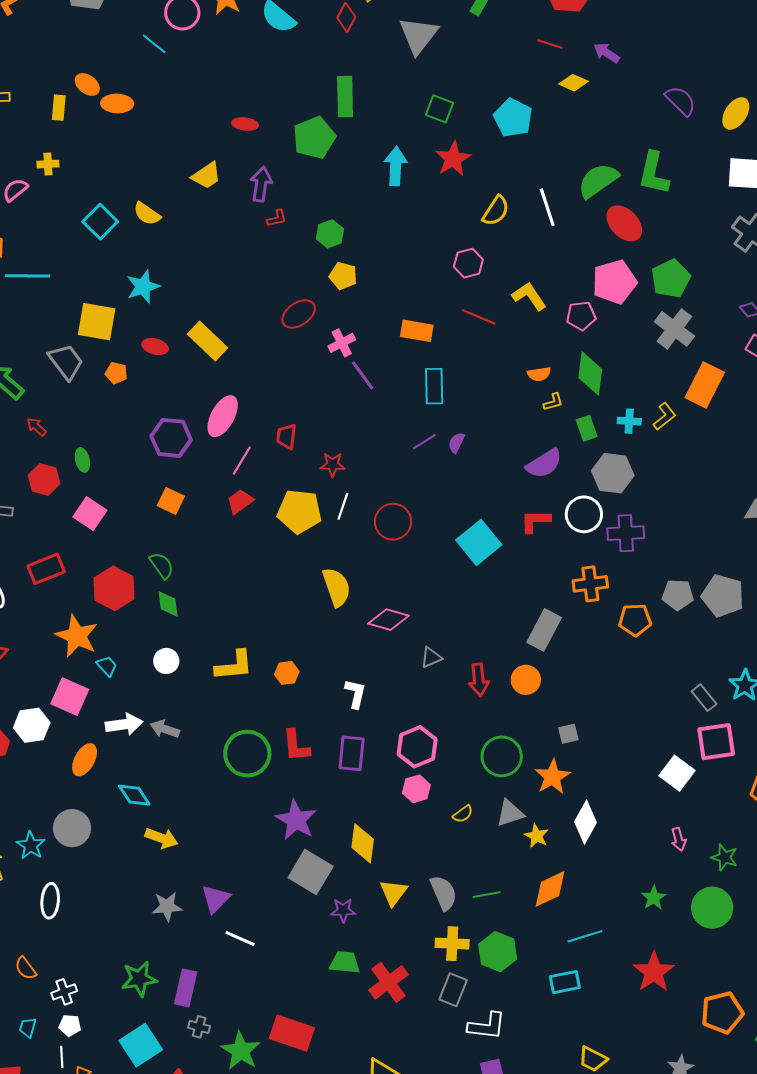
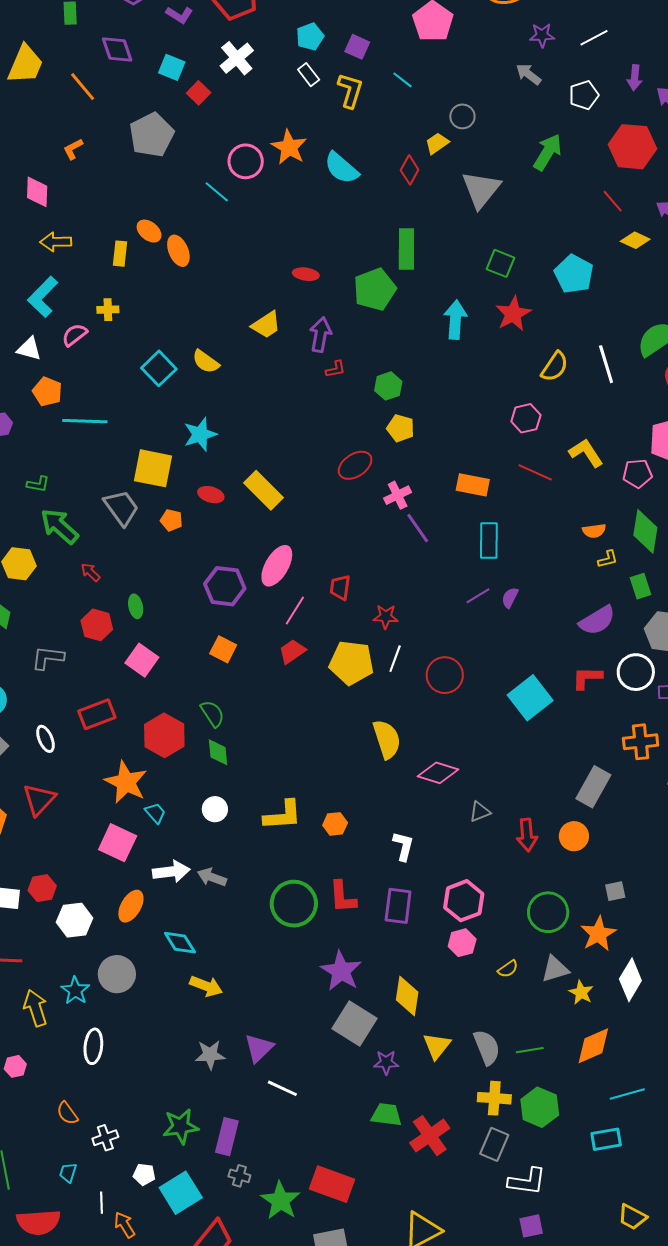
red line: (550, 44) -> (613, 201), turned 30
orange ellipse: (117, 103) -> (178, 251), turned 64
white hexagon: (32, 725) -> (74, 920), moved
white pentagon: (70, 1025) -> (144, 1174), moved

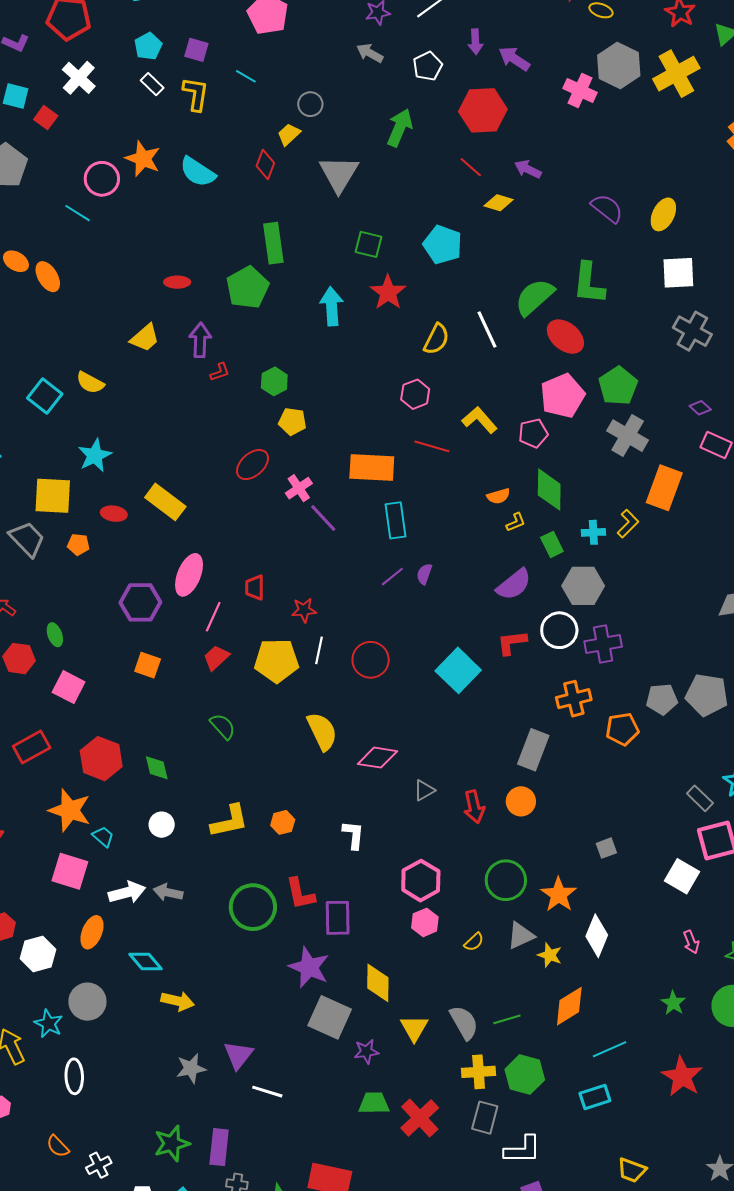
orange rectangle: (473, 485) -> (372, 467), size x1.4
green semicircle: (212, 714) -> (223, 726), moved
gray square: (615, 891) -> (606, 848), moved
purple rectangle: (398, 906) -> (338, 918), moved

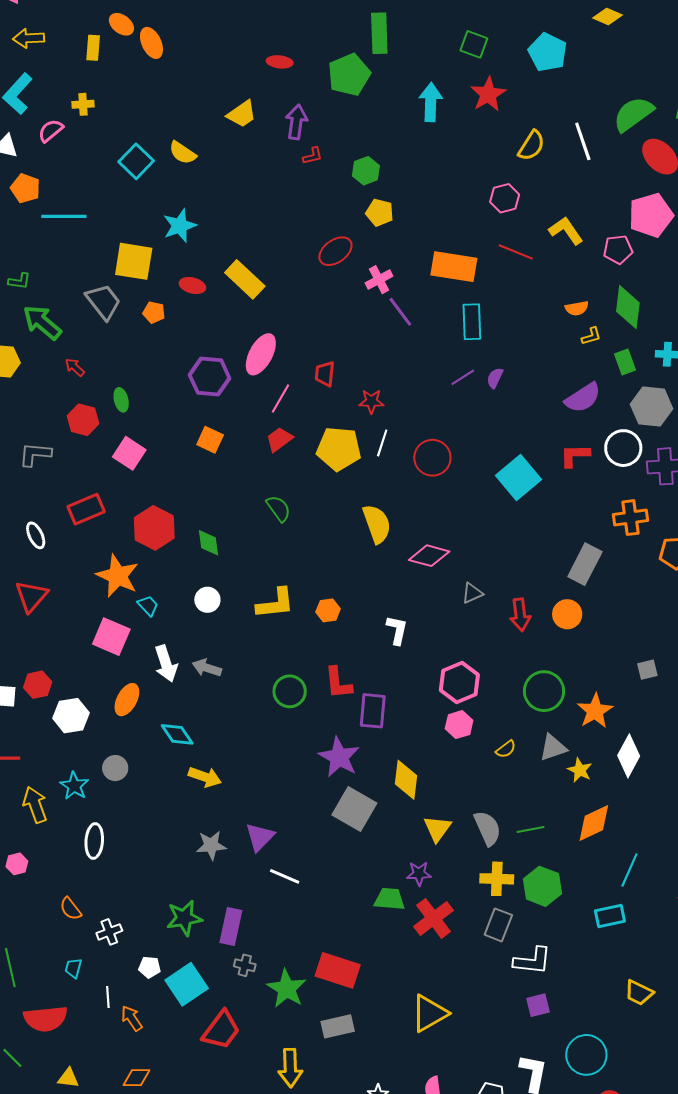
white arrow: (127, 892) -> (166, 664), turned 81
green circle: (253, 907) -> (290, 691), size x0.7
gray circle: (87, 1002) -> (115, 768), size x0.7
cyan line: (610, 1049) -> (629, 870), turned -48
purple star: (366, 1052) -> (419, 874), moved

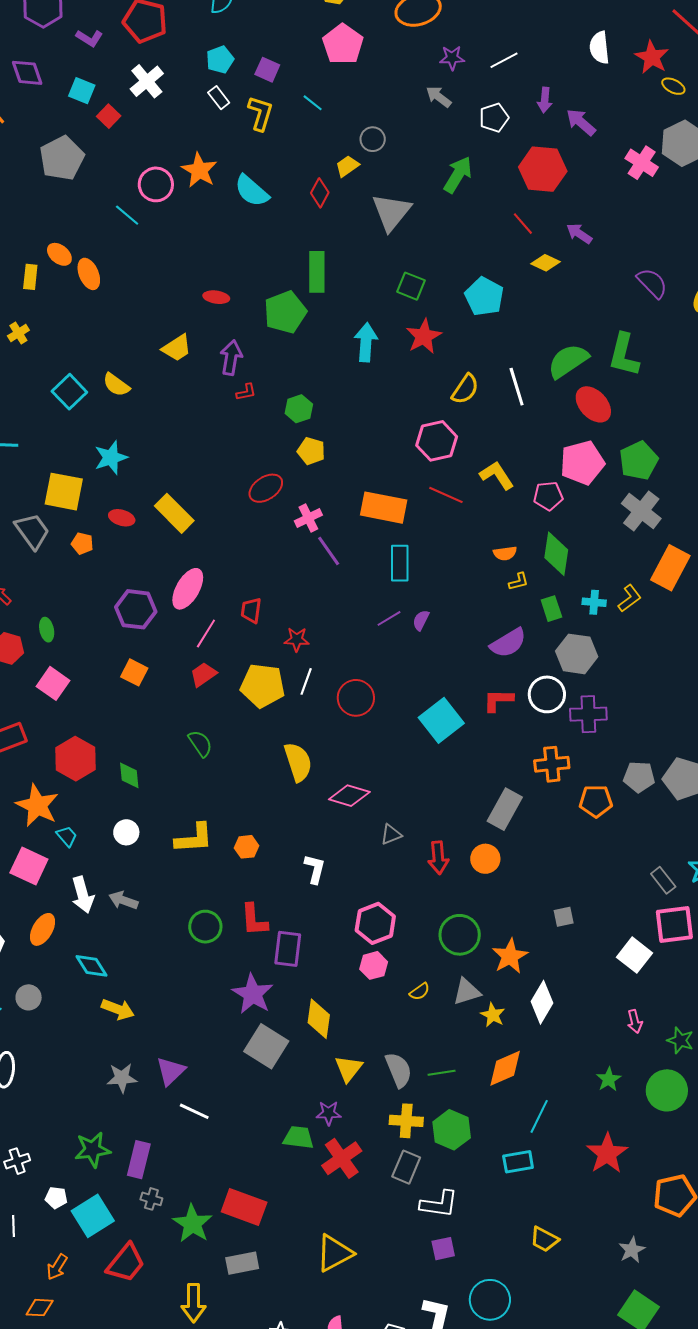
yellow cross: (83, 104) -> (18, 333), turned -30
pink hexagon: (505, 198) -> (437, 441), size x1.4
orange arrow: (132, 1018) -> (57, 1267), moved, turned -116

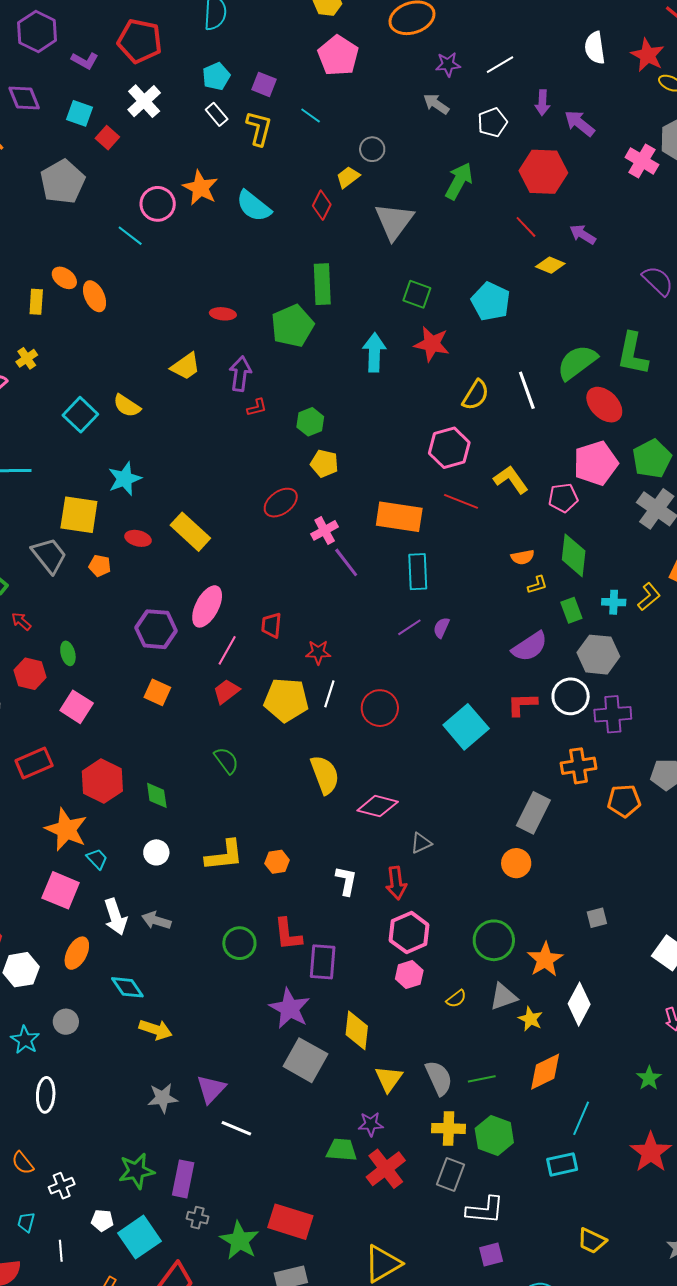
red star: (424, 336) -> (432, 344), turned -30
red arrow: (438, 858) -> (396, 883), moved

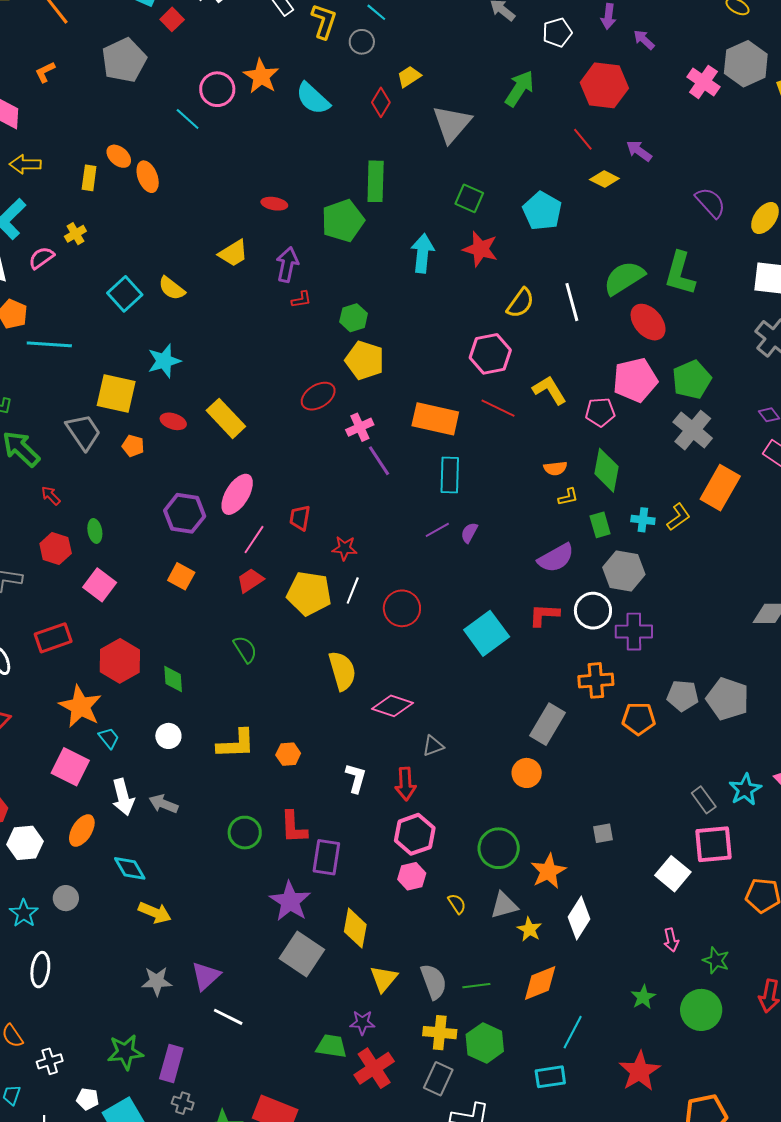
purple arrow: (580, 123) -> (644, 40), size x0.7
gray circle: (372, 149) -> (362, 42), moved
yellow pentagon: (324, 463) -> (365, 360), size x1.4
yellow semicircle: (456, 999) -> (457, 904), turned -90

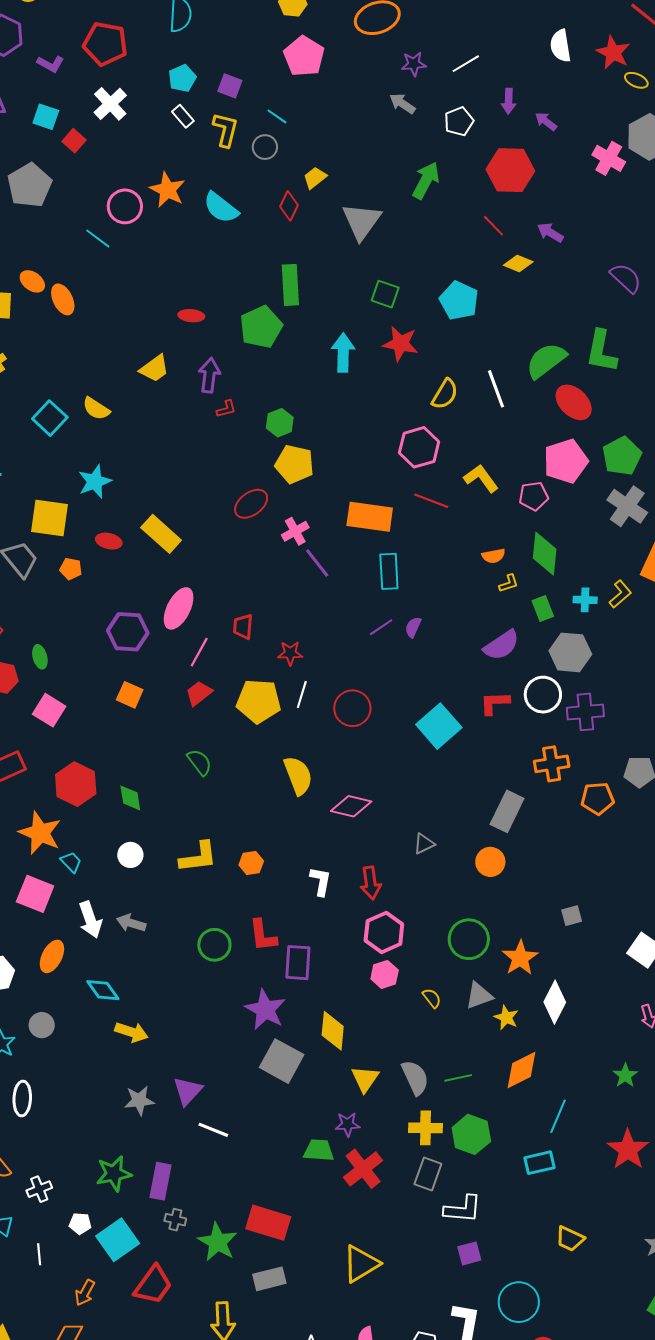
gray triangle: (433, 746) -> (424, 844), moved

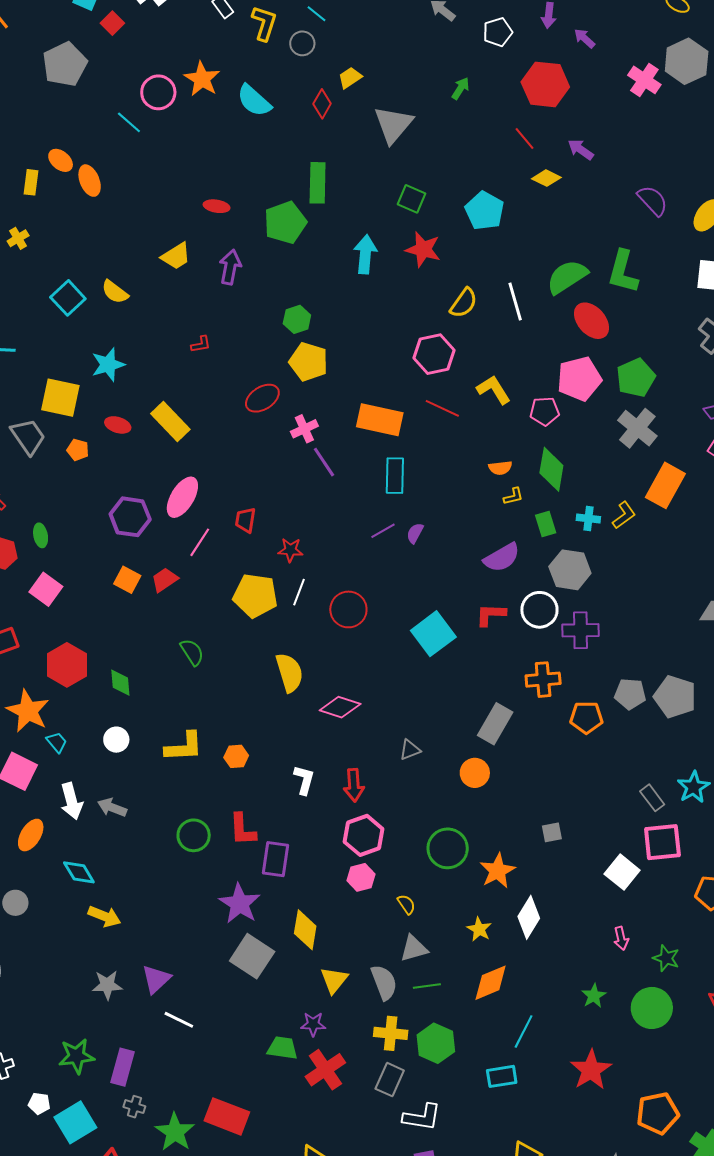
green arrow: (426, 180) -> (460, 88), size x0.6
red L-shape: (226, 409) -> (201, 344), moved
red trapezoid: (199, 693) -> (165, 580), moved
gray triangle: (479, 996) -> (414, 948), moved

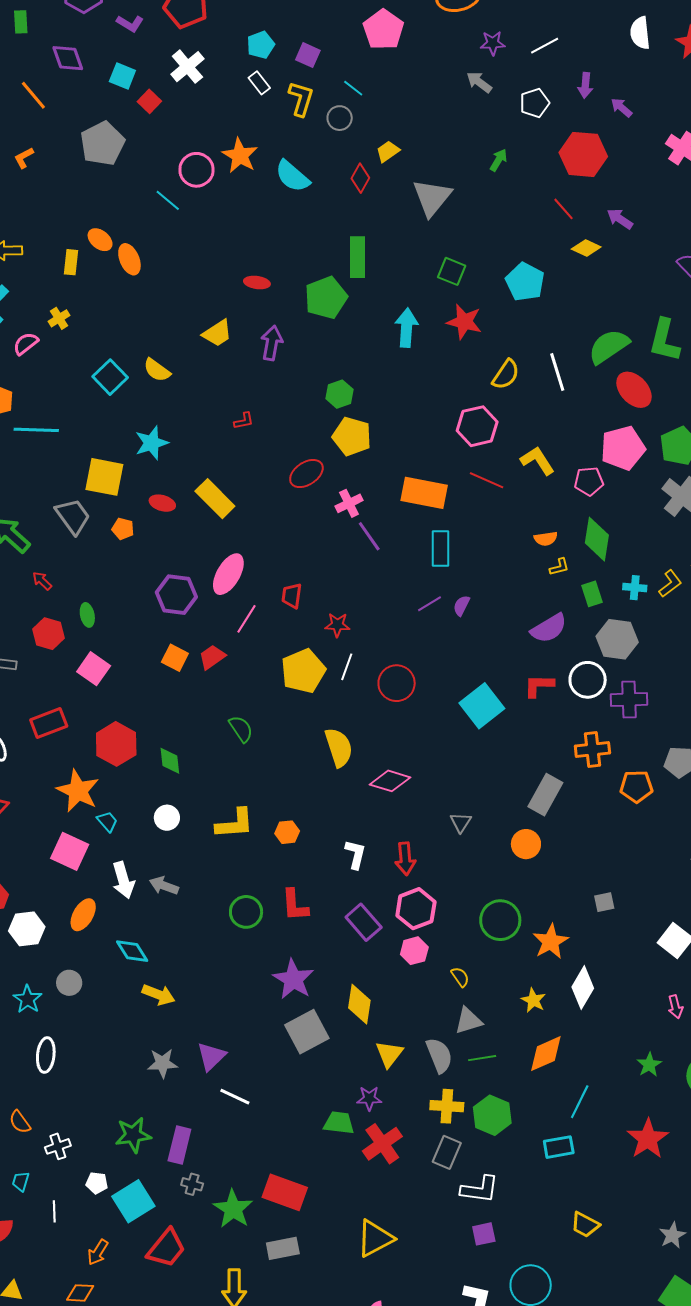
yellow pentagon: (255, 596) -> (303, 671), turned -30
gray triangle: (410, 750) -> (461, 822), turned -35
purple rectangle: (275, 859) -> (364, 922), moved, turned -48
gray square: (252, 956) -> (307, 1032), turned 30

